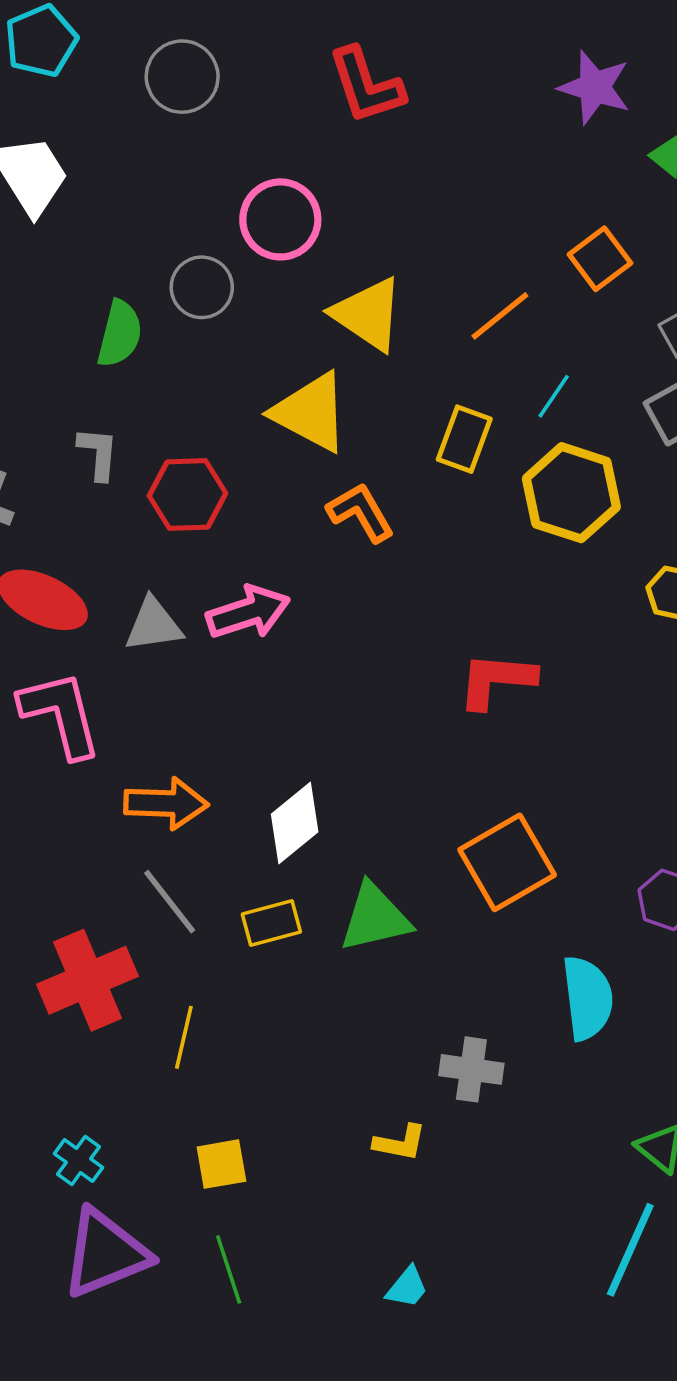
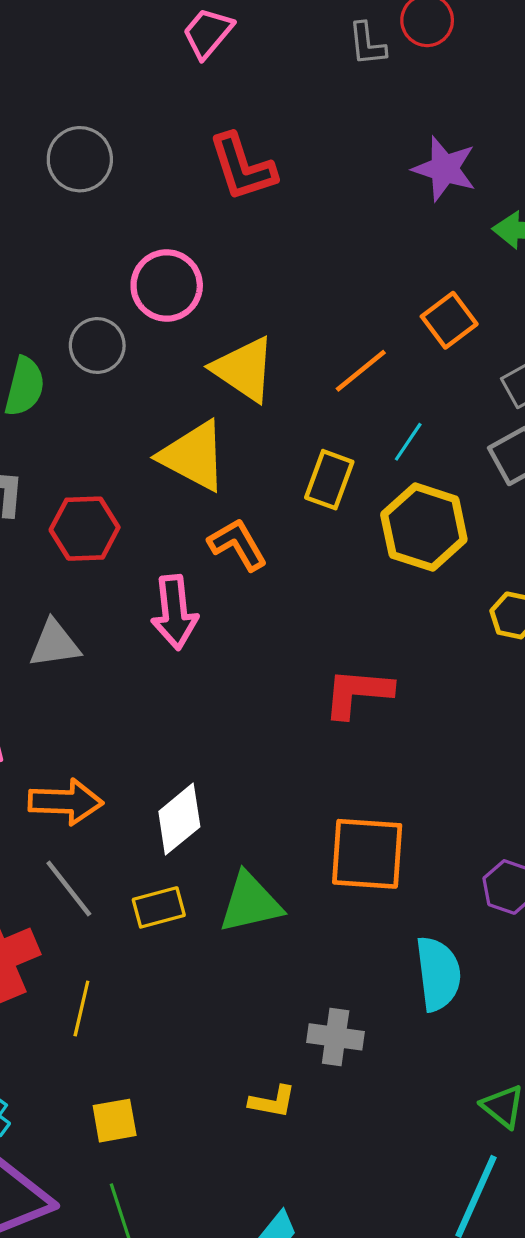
pink arrow: (248, 612) -> (175, 612), moved, turned 102
orange square: (507, 862) -> (367, 854), turned 34

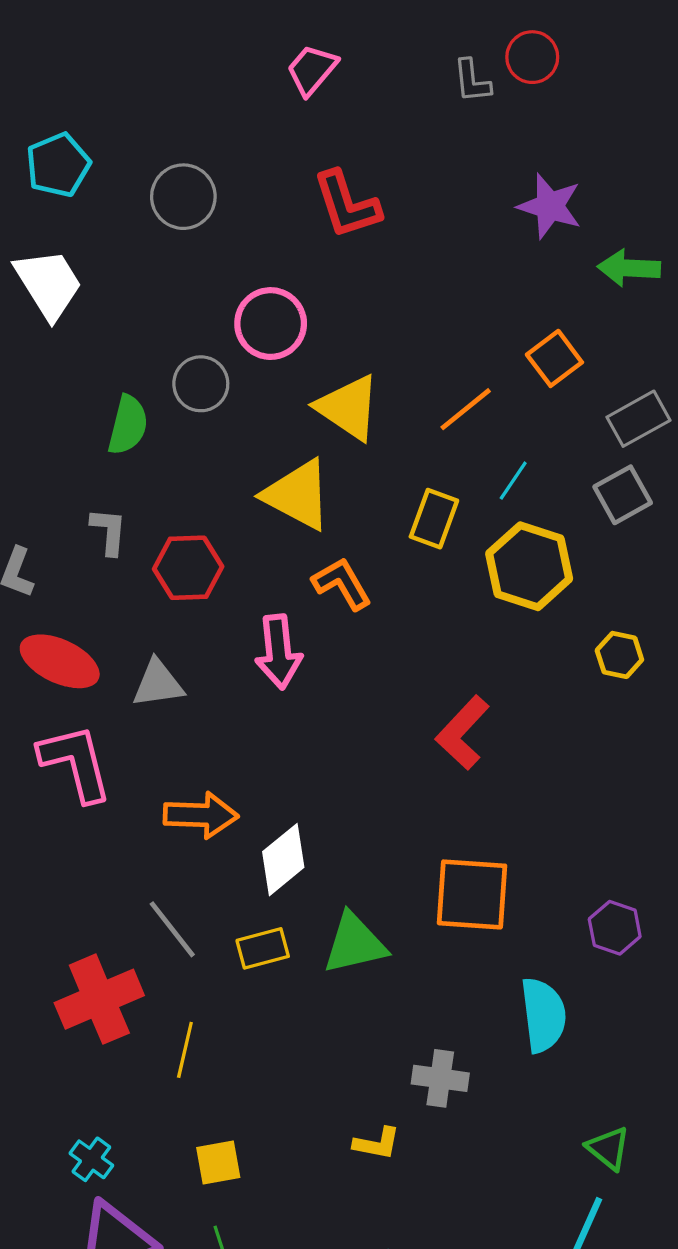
red L-shape: (358, 693) -> (462, 733), turned -52
orange arrow: (66, 802) -> (201, 815), moved

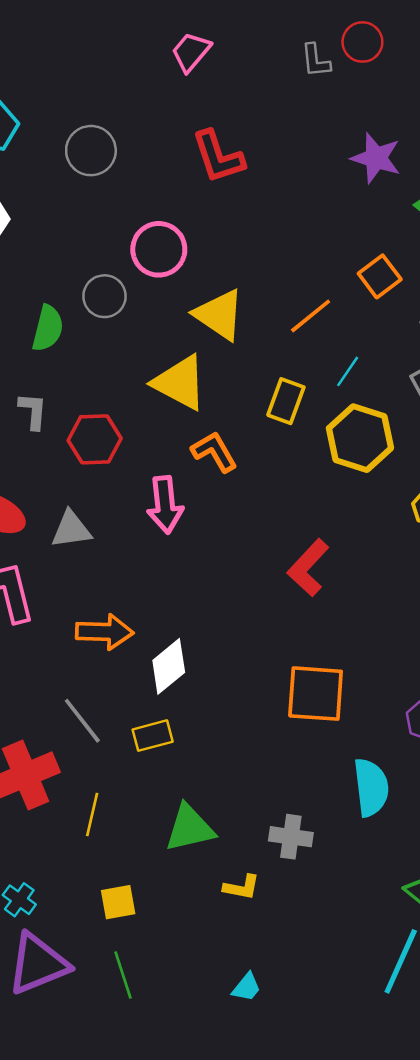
green triangle: (355, 944) -> (190, 828), moved

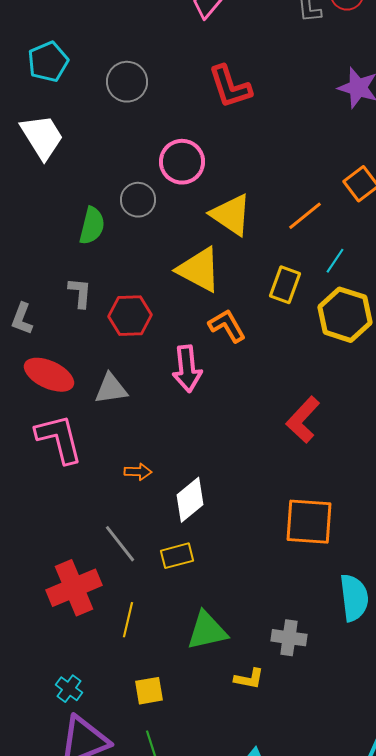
orange arrow: (105, 632) -> (138, 472), size x0.6

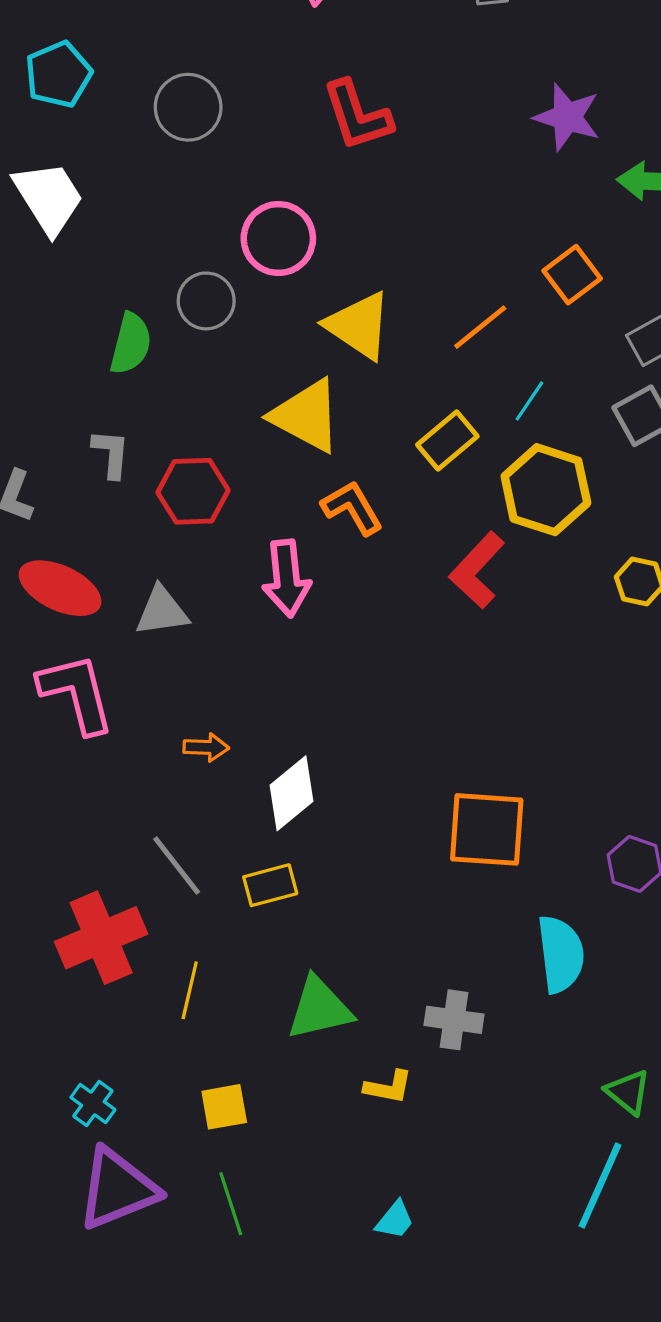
yellow rectangle: (285, 285) -> (447, 440), turned 30
red L-shape: (303, 420) -> (477, 570), moved

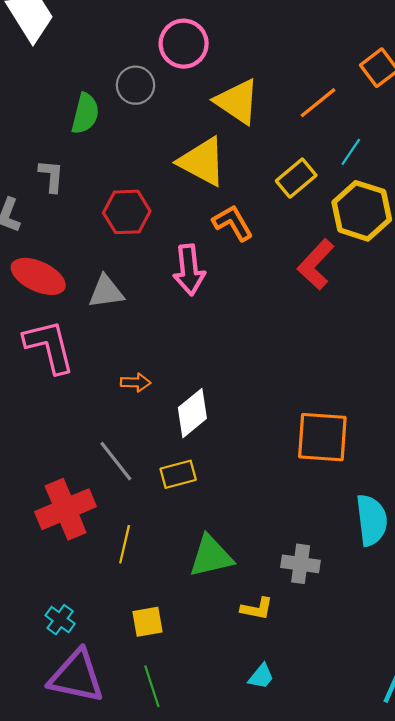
gray L-shape: (111, 454) -> (51, 176), moved
purple triangle: (118, 1189) -> (76, 676), turned 34
cyan trapezoid: (395, 1220) -> (261, 676), moved

